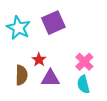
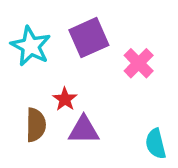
pink cross: (84, 62) -> (139, 63), moved
cyan semicircle: (83, 84) -> (156, 144), moved

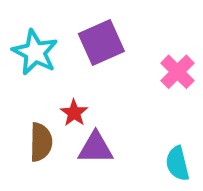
pink cross: (139, 63) -> (177, 72), moved

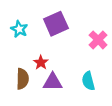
cyan star: (35, 52) -> (19, 29), size x0.7
cyan semicircle: (177, 164) -> (88, 81), moved

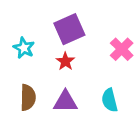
cyan star: (19, 29) -> (24, 48), moved
red star: (41, 63) -> (65, 61), moved

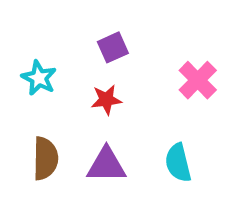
purple square: (69, 29) -> (113, 47), size x0.6
red star: (65, 61) -> (106, 100), turned 30

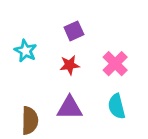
pink cross: (198, 80) -> (115, 64), moved
brown semicircle: (45, 158) -> (30, 121), moved

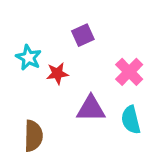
red star: (70, 65) -> (57, 73), moved
purple triangle: (70, 108) -> (91, 109), moved

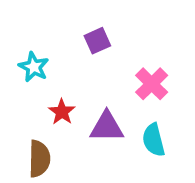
red star: (57, 73) -> (62, 112), moved, turned -30

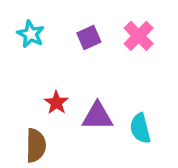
cyan star: (34, 67) -> (31, 34), moved
pink cross: (152, 84) -> (139, 36), moved

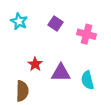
pink cross: (139, 36) -> (86, 34), moved, turned -30
purple square: (89, 38) -> (55, 23), turned -32

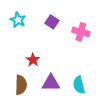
purple triangle: (61, 73) -> (51, 83), moved
cyan semicircle: (88, 80) -> (79, 85), moved

